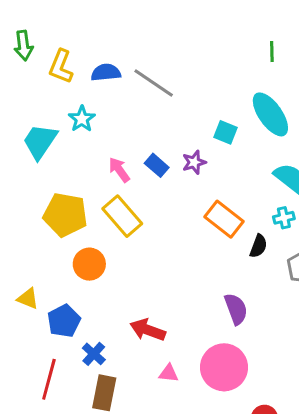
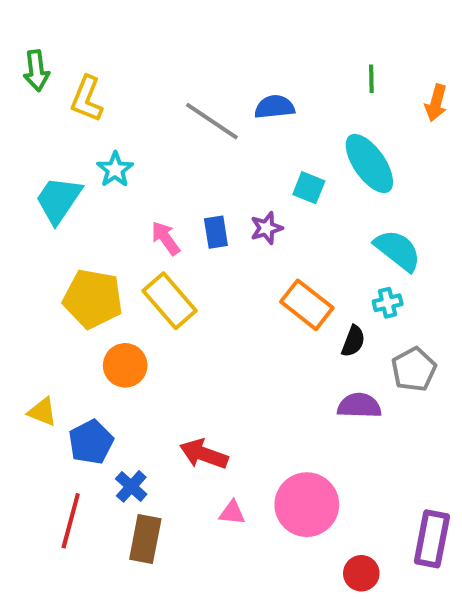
blue semicircle: (106, 72) -> (275, 107), moved
blue rectangle: (157, 165) -> (216, 232), turned 40
purple semicircle: (236, 309) -> (359, 406), moved, turned -68

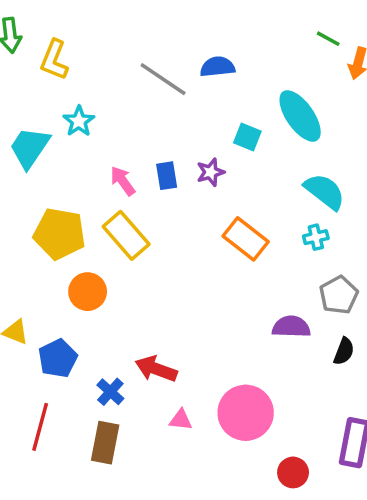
green line: (371, 79) -> (328, 39), moved, turned -60
black semicircle: (353, 341) -> (344, 351), moved
blue cross: (131, 486) -> (110, 392), moved

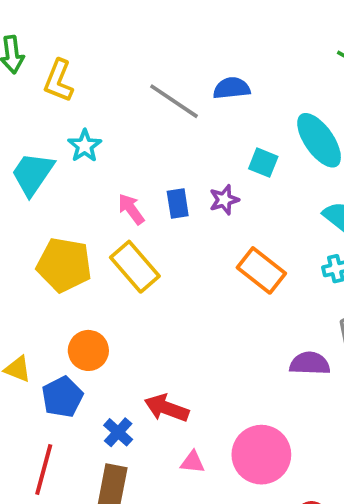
orange circle: (88, 292) -> (88, 350), moved

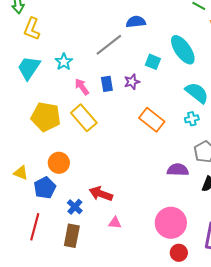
yellow L-shape: (59, 81) -> (32, 29), moved
gray line: (174, 101) -> (109, 45), moved, turned -72
cyan star: (85, 146) -> (64, 62), moved
pink circle: (261, 455) -> (171, 223), moved

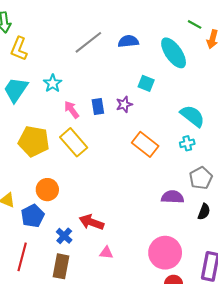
gray line: (109, 45) -> (88, 42), moved
cyan ellipse: (183, 50) -> (174, 53), moved

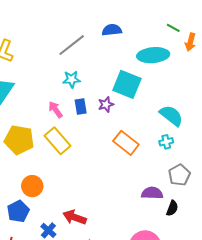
blue semicircle: (128, 41) -> (112, 30), moved
cyan ellipse: (174, 53) -> (153, 55), turned -60
cyan star: (53, 83) -> (72, 79), moved, turned 30
cyan square: (146, 83) -> (127, 84), size x1.8
black semicircle: (204, 212) -> (172, 208), moved

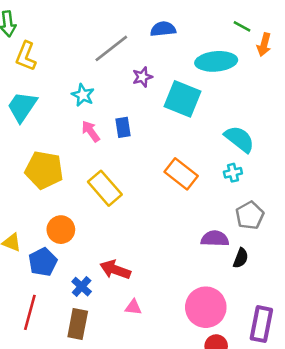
cyan star: (72, 79) -> (83, 95), moved, turned 30
purple star: (106, 104) -> (142, 77), moved
yellow rectangle: (57, 141) -> (105, 188), moved

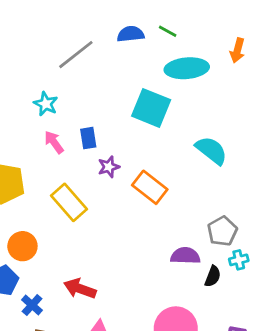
green line: (242, 26) -> (168, 31), moved
purple star: (142, 77) -> (109, 167), moved
cyan cross: (233, 173) -> (239, 260), moved
blue cross: (82, 287) -> (32, 305), moved

